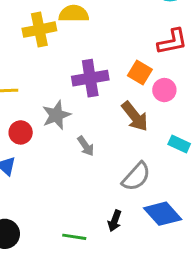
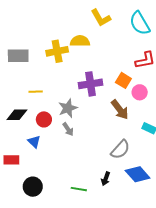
gray arrow: (86, 146) -> (68, 129), moved

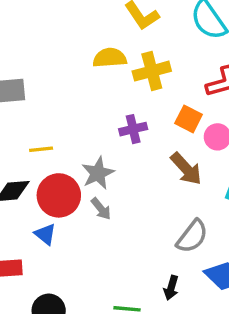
yellow cross: (57, 51) -> (152, 71), moved
purple cross: (90, 84) -> (133, 129), size x0.7
red circle: (44, 119) -> (59, 195), size x1.6

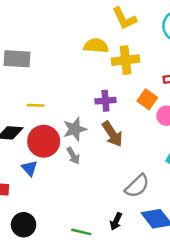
brown arrow: (186, 169) -> (112, 134), moved

